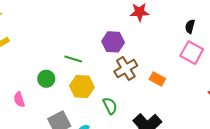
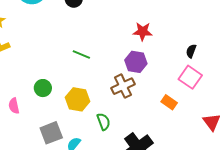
purple hexagon: (113, 42) -> (136, 62), moved
green line: (73, 59) -> (81, 54), moved
orange rectangle: (157, 79) -> (169, 102), moved

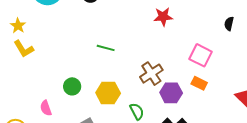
black semicircle: (191, 51) -> (229, 24), moved
purple hexagon: (136, 62) -> (171, 93), moved
pink square: (190, 77) -> (201, 55), moved

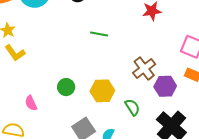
green line: (106, 48) -> (99, 34), moved
pink semicircle: (46, 108) -> (31, 103), moved

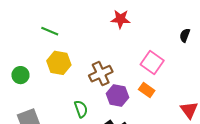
green line: (99, 34) -> (50, 31), moved
yellow hexagon: (102, 91) -> (59, 63), moved

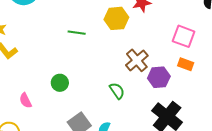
yellow hexagon: (59, 63) -> (116, 18), moved
green semicircle: (81, 109) -> (117, 91), moved

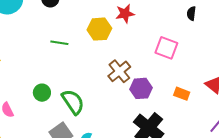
orange rectangle: (186, 64) -> (182, 94), moved
green semicircle: (117, 91) -> (73, 102), moved, size x1.5

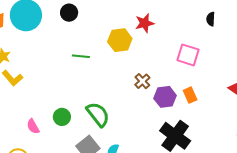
brown cross: (119, 71) -> (142, 81), size x0.7
green circle: (42, 93) -> (62, 117), moved
orange rectangle: (182, 94) -> (190, 95), moved, turned 49

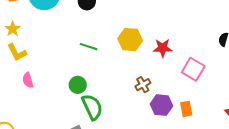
red star: (145, 23) -> (163, 48), moved
green circle: (62, 117) -> (78, 85), moved
pink semicircle: (33, 126) -> (28, 80), moved

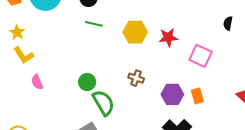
green line: (89, 47) -> (94, 24), moved
brown cross: (143, 85) -> (136, 78), moved, turned -35

